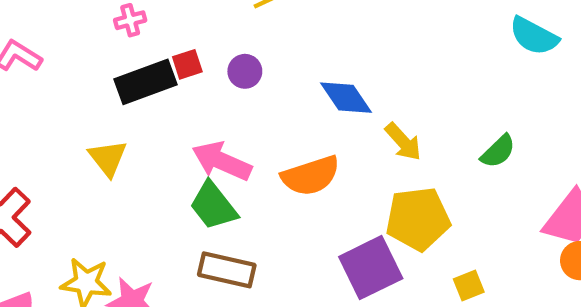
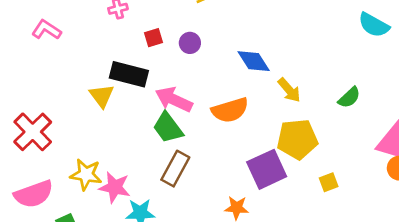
black rectangle: (145, 82) -> (129, 74), moved, turned 33
brown rectangle: (227, 270) -> (175, 169), turned -76

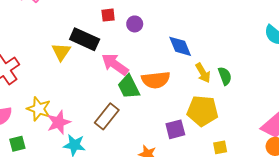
green semicircle: (349, 98) -> (225, 76), moved, turned -78
green trapezoid: (168, 128) -> (129, 87), moved
purple square: (267, 169) -> (175, 129), size x0.7
pink star: (115, 187) -> (59, 122), turned 30

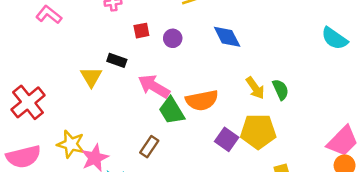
black rectangle: (85, 39) -> (117, 60), size x0.6
blue diamond: (180, 46) -> (227, 37), moved
brown rectangle: (107, 116) -> (149, 147), size x0.7
purple square: (175, 129) -> (227, 139), moved, turned -36

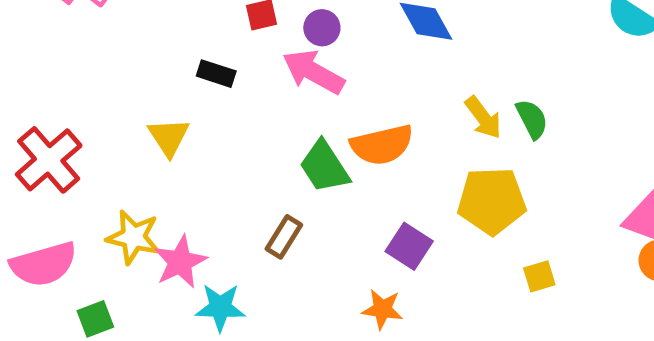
yellow triangle: (91, 77) -> (169, 137), moved
pink arrow: (154, 86) -> (313, 72), moved
purple square: (227, 139) -> (409, 246), moved

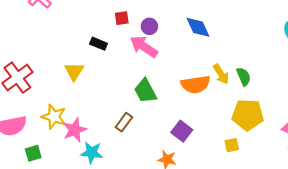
orange semicircle: (382, 145) -> (196, 84), moved
yellow pentagon: (492, 201) -> (248, 115), moved
yellow square: (539, 276) -> (232, 145), moved

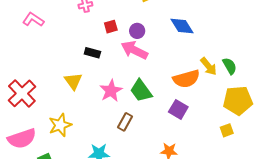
yellow star: (54, 117) -> (60, 125), turned -30
pink star: (75, 130) -> (111, 91), moved
purple square: (182, 131) -> (178, 109), moved

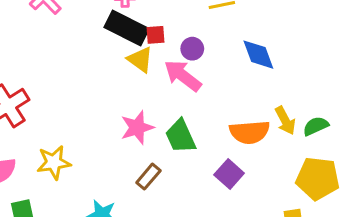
black rectangle: (92, 53) -> (127, 28), moved, size x1.8
green semicircle: (230, 66) -> (316, 126), turned -96
yellow triangle: (73, 81) -> (140, 60), moved, turned -30

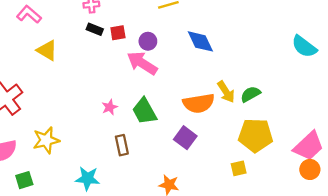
black rectangle: (127, 28) -> (95, 29), size x0.5
yellow triangle: (140, 60) -> (47, 50), moved
pink star: (137, 128) -> (110, 107), size x0.6
brown rectangle: (148, 177) -> (122, 145), turned -48

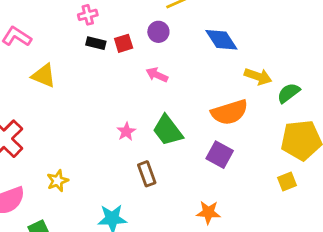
purple circle: (148, 41) -> (158, 32), moved
pink arrow: (142, 63) -> (157, 75), size x0.6
yellow arrow: (226, 92) -> (258, 76), moved, turned -30
yellow star: (46, 140) -> (58, 181), size x0.7

